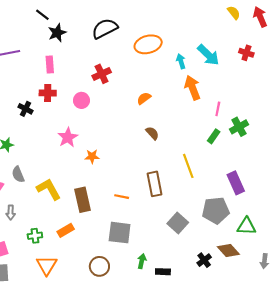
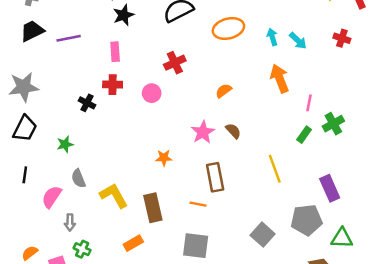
cyan arrow: (208, 55) -> (298, 41), size x0.7
cyan arrow: (181, 61) -> (272, 37), moved
pink star: (68, 137) -> (203, 132), moved
brown rectangle: (154, 184) -> (215, 177), moved
green cross: (35, 236) -> (82, 249), moved, turned 32

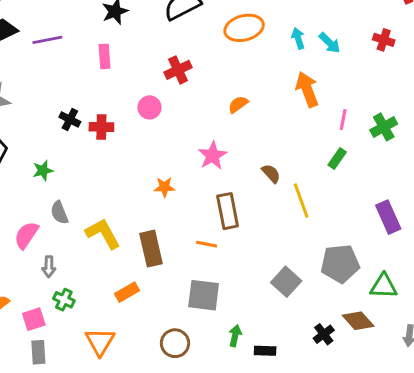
red cross: (113, 85) -> (101, 127), moved
green cross: (333, 124) -> (384, 127), moved
brown semicircle: (233, 131) -> (271, 174), moved
purple rectangle: (330, 188) -> (388, 217), moved

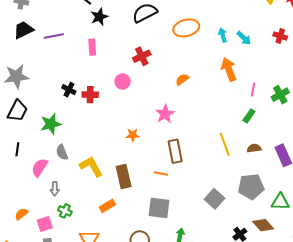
green star: (43, 171) -> (51, 124), size x1.5
brown semicircle: (271, 174) -> (254, 148), moved, turned -56

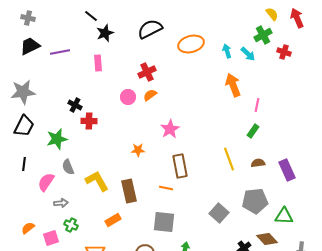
orange semicircle: (182, 79) -> (150, 95), moved
red cross: (90, 95) -> (89, 121), moved
green cross: (280, 95) -> (263, 35), moved
gray arrow: (55, 189) -> (61, 203), turned -96

